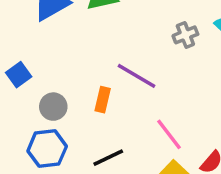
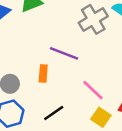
gray cross: (185, 35) -> (93, 19), size x1.6

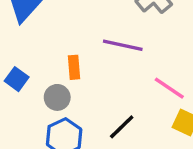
orange rectangle: (43, 73) -> (74, 67), moved

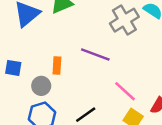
blue square: (17, 79) -> (13, 68), turned -35

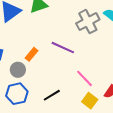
orange rectangle: (57, 65) -> (31, 54), turned 32

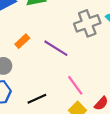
orange rectangle: (31, 54) -> (22, 41), moved

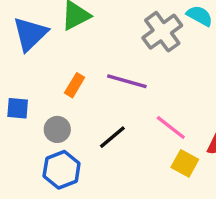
black line: (37, 99) -> (112, 137), moved

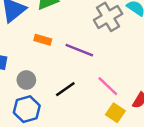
orange rectangle: (75, 85) -> (43, 40), moved, turned 70

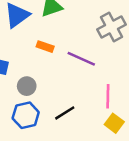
pink line: (108, 86) -> (108, 96), turned 45
black line: (65, 89) -> (65, 113), moved

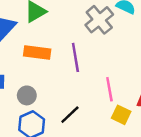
orange rectangle: (45, 47) -> (37, 53), size x1.5
purple line: (81, 59) -> (75, 57), turned 68

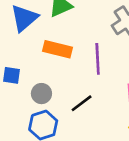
black line: (70, 115) -> (82, 103), moved

